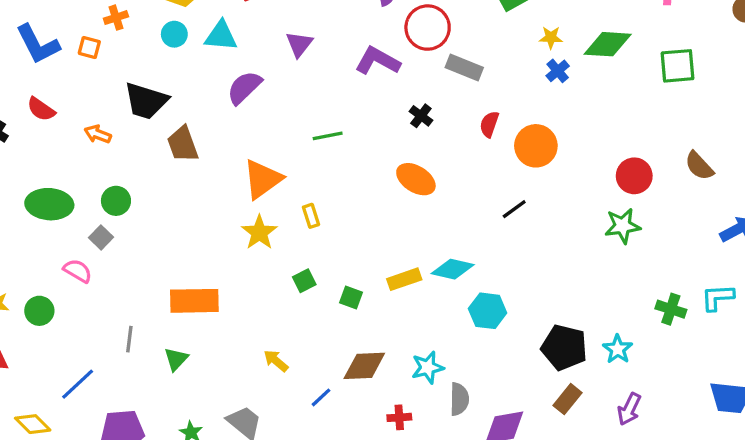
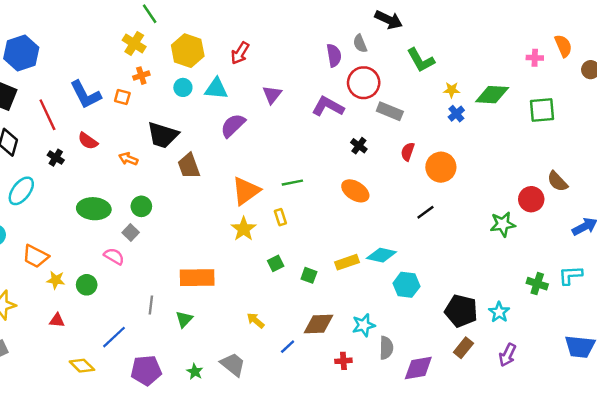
green line: (328, 136) -> (292, 183), moved
red circle: (634, 176) -> (531, 199), moved

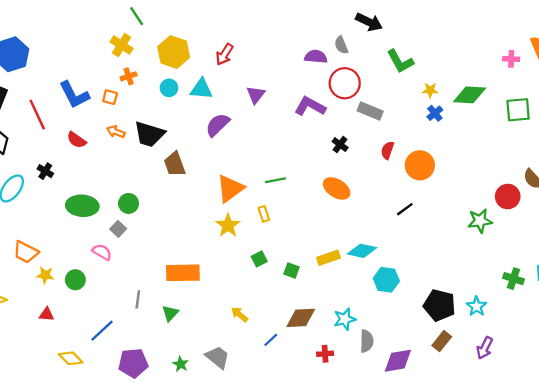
purple semicircle: (334, 55) -> (316, 57), turned -75
black cross: (56, 158) -> (45, 171), moved
orange arrow: (128, 159) -> (116, 132), moved

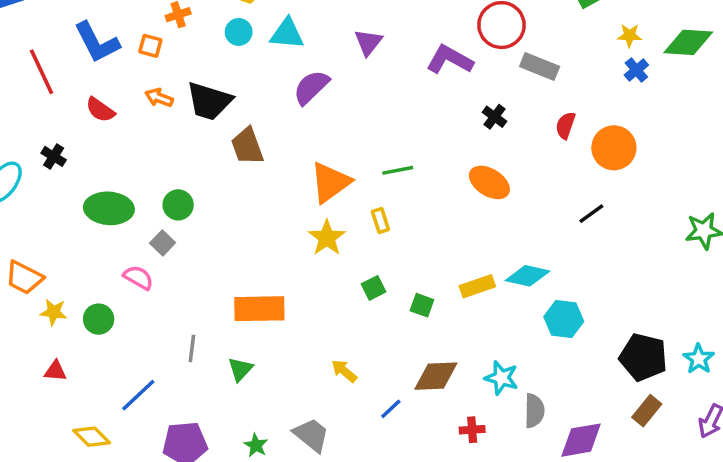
cyan star: (345, 319) -> (501, 378), turned 30

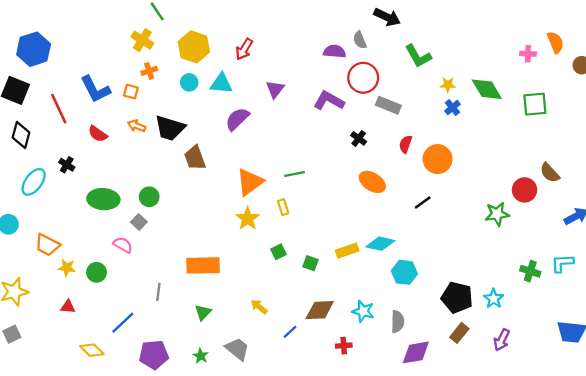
green diamond: (688, 42) -> (487, 89), turned 56
orange ellipse: (489, 182) -> (372, 182), moved
green triangle: (240, 369) -> (203, 312), moved
gray semicircle: (534, 411) -> (398, 322), moved

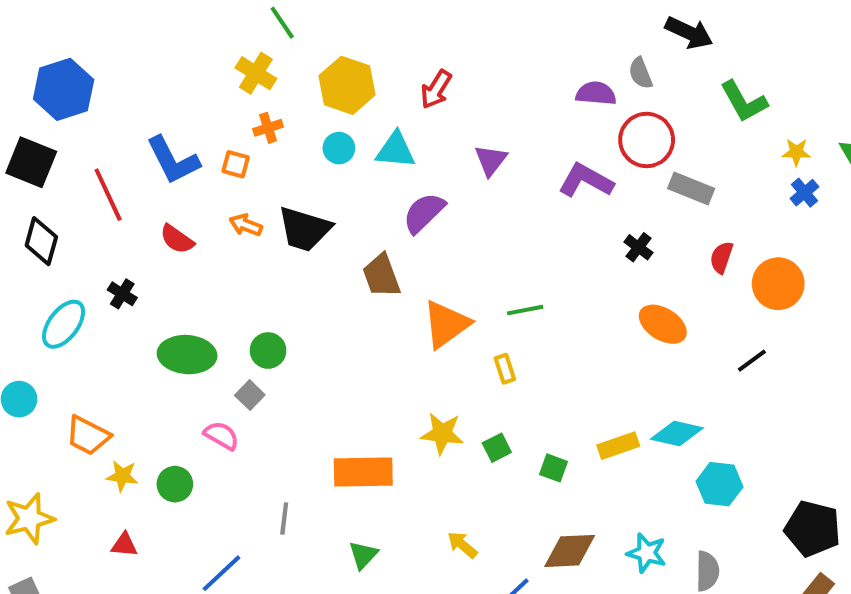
brown trapezoid: (195, 158) -> (381, 276), moved
yellow star: (248, 219) -> (442, 434), moved, turned -30

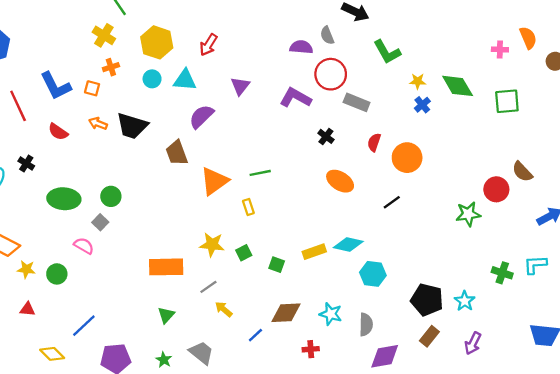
gray line: (284, 519) -> (208, 287), moved, turned 48

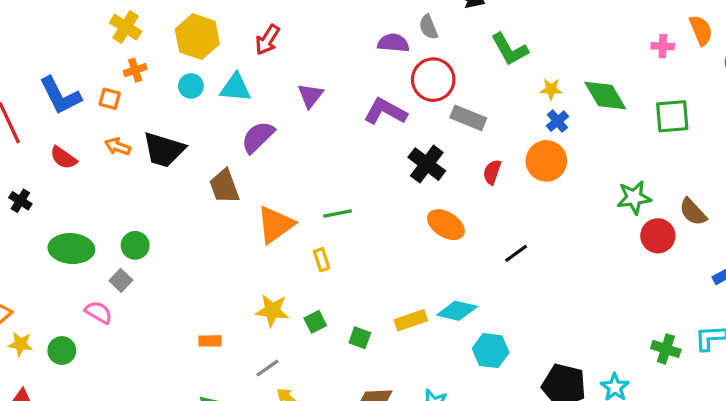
black cross: (326, 136) -> (427, 164), size x1.6
orange circle: (407, 158) -> (546, 161), moved
green star: (468, 214) -> (634, 198), moved
orange rectangle: (166, 267) -> (210, 341), size x0.5

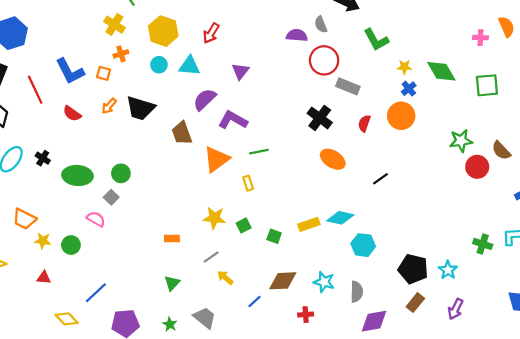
purple L-shape: (385, 111) -> (233, 120), moved
orange arrow: (118, 147) -> (109, 106), turned -70
black cross: (20, 201) -> (43, 158), moved

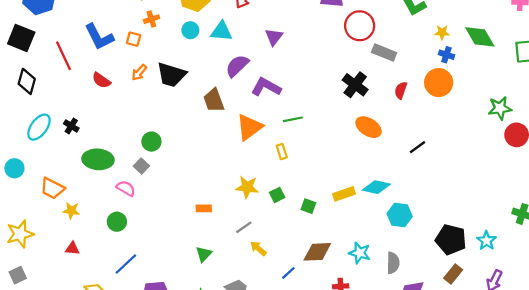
blue cross: (409, 89) -> (446, 55), turned -32
green ellipse: (77, 175) -> (98, 159), moved
green circle: (71, 245) -> (117, 222), moved

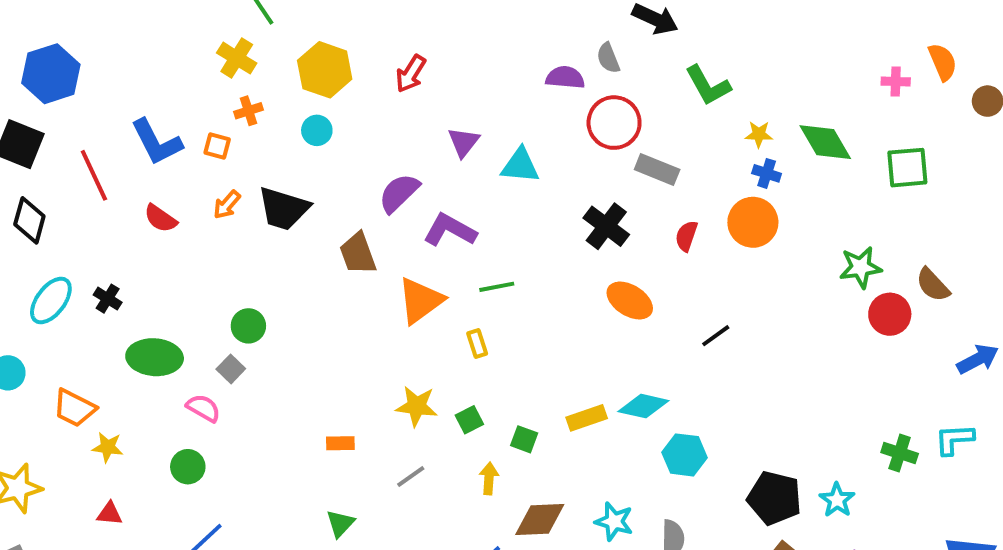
cyan triangle: (222, 31) -> (520, 166), moved
yellow arrow: (258, 248) -> (489, 478), moved, turned 54

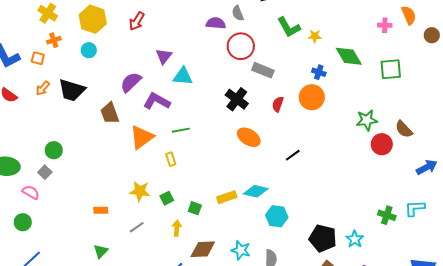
yellow star: (759, 134) -> (315, 36), moved
cyan triangle: (520, 166) -> (183, 76), moved

